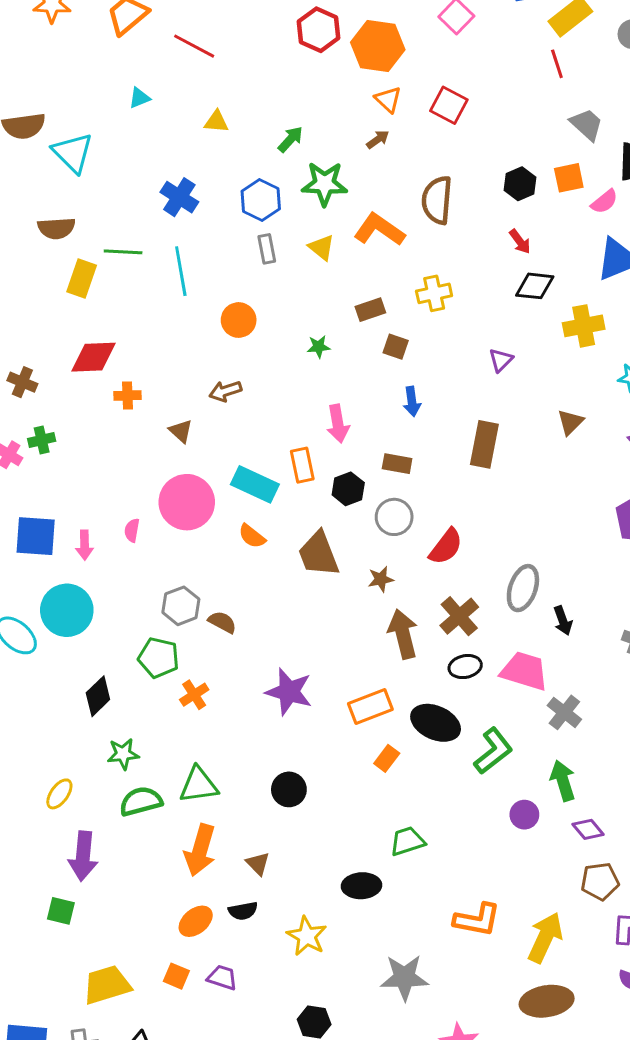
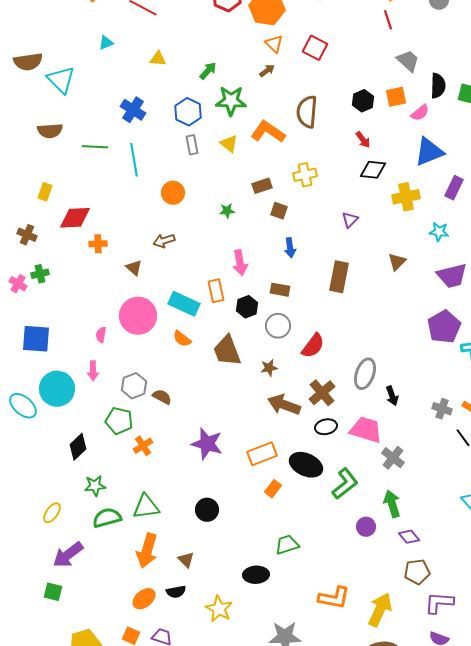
yellow rectangle: (82, 279) -> (45, 192), moved, size x0.7
pink arrow: (85, 545) -> (93, 371), moved
brown arrow: (403, 634) -> (284, 405), turned -56
purple arrow: (83, 856) -> (68, 555), turned 48

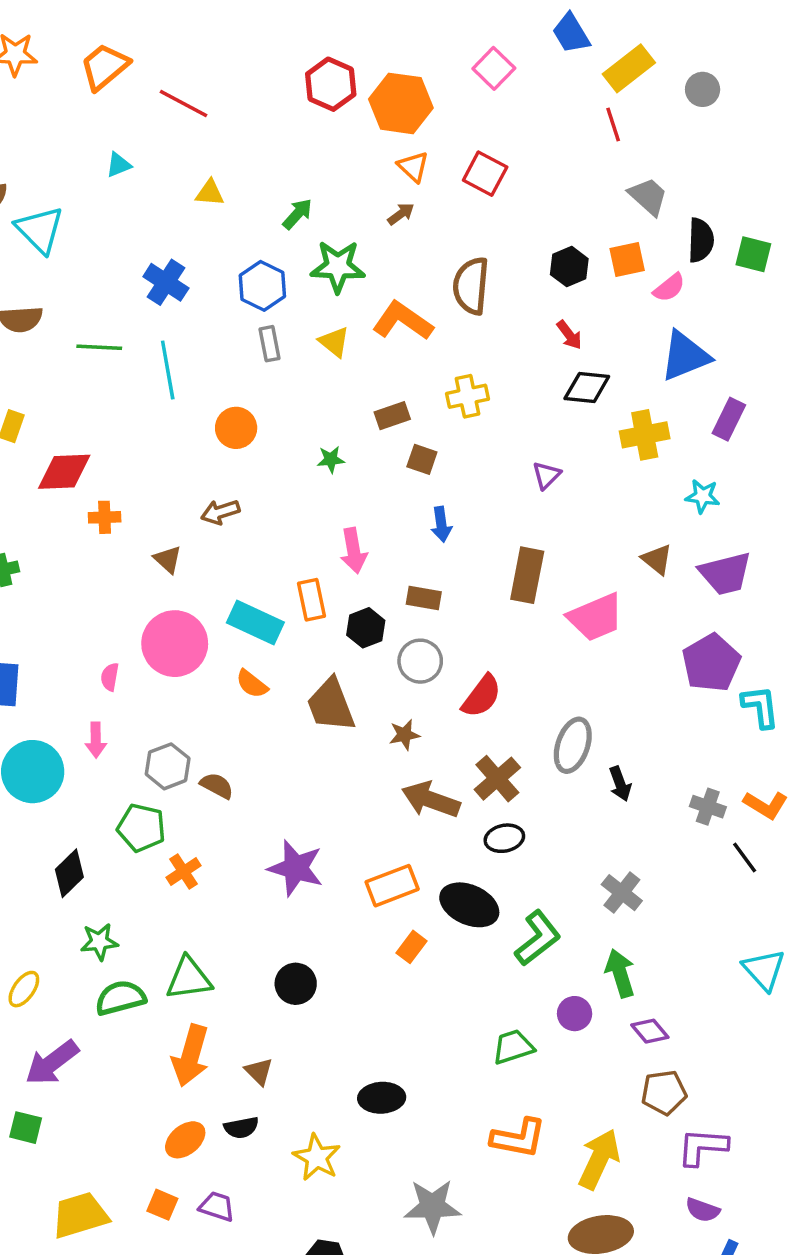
brown triangle: (397, 262) -> (657, 559), moved, turned -36
pink trapezoid: (366, 430) -> (596, 617), moved, turned 140
green trapezoid: (287, 545) -> (513, 1047), moved

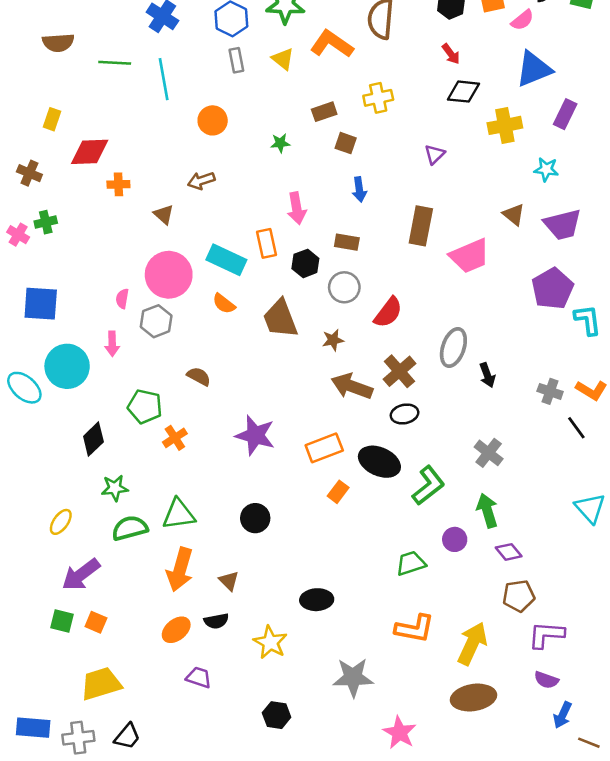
gray hexagon: (168, 766) -> (156, 321), moved
orange square: (162, 1205) -> (96, 622), moved

